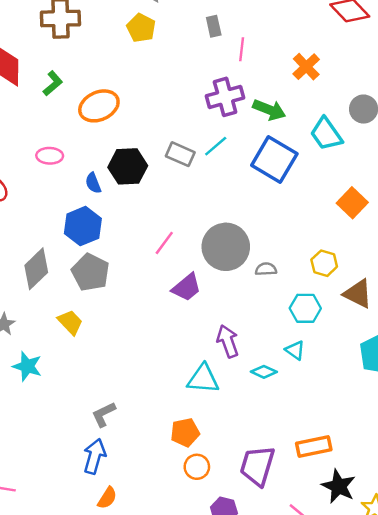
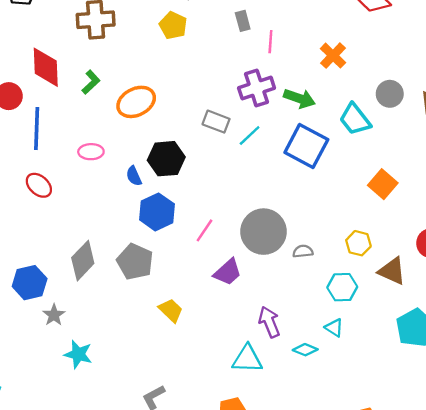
gray rectangle: (180, 154) -> (216, 122), moved
blue hexagon: (83, 226) -> (157, 212), moved
yellow trapezoid: (70, 322) -> (171, 310), moved

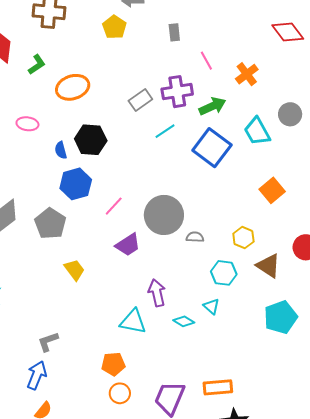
pink line: (270, 42) -> (206, 61), moved, turned -42
green arrow: (299, 98) -> (212, 106), turned -52
gray rectangle: (216, 122) -> (140, 100), moved, turned -65

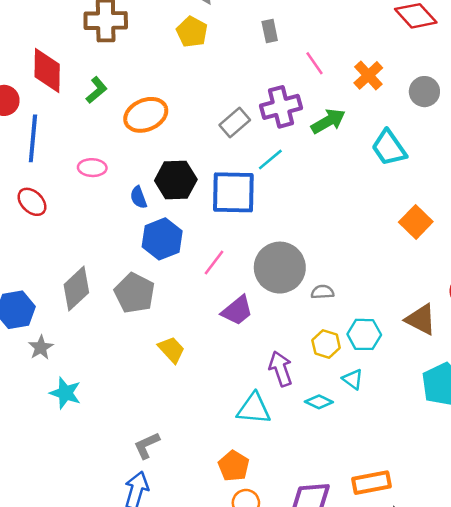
gray circle: (290, 114) -> (424, 92), moved
blue square: (212, 148) -> (233, 192), moved, turned -30
yellow hexagon: (243, 238) -> (326, 344), moved
orange pentagon: (113, 364) -> (234, 466), turned -30

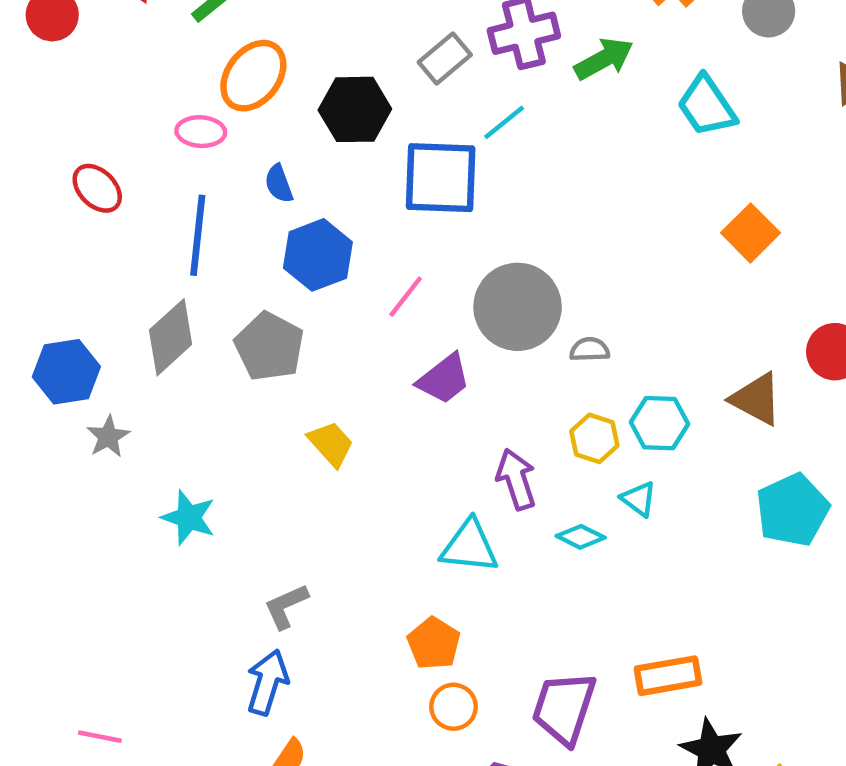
orange ellipse: (146, 115) -> (253, 76), moved, turned -30
blue line: (33, 138) -> (198, 235), moved
black hexagon: (176, 180) -> (355, 109), moved
cyan star: (65, 393) -> (189, 518), moved

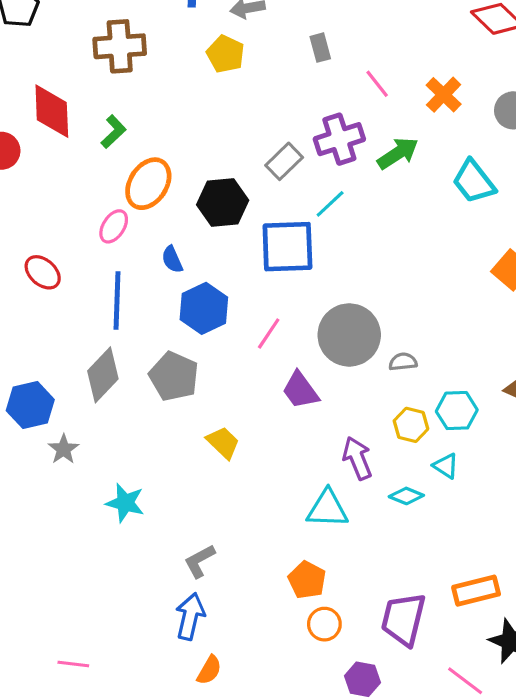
pink ellipse: (201, 132) -> (114, 226), turned -56
purple trapezoid: (444, 379) -> (300, 390), turned 96

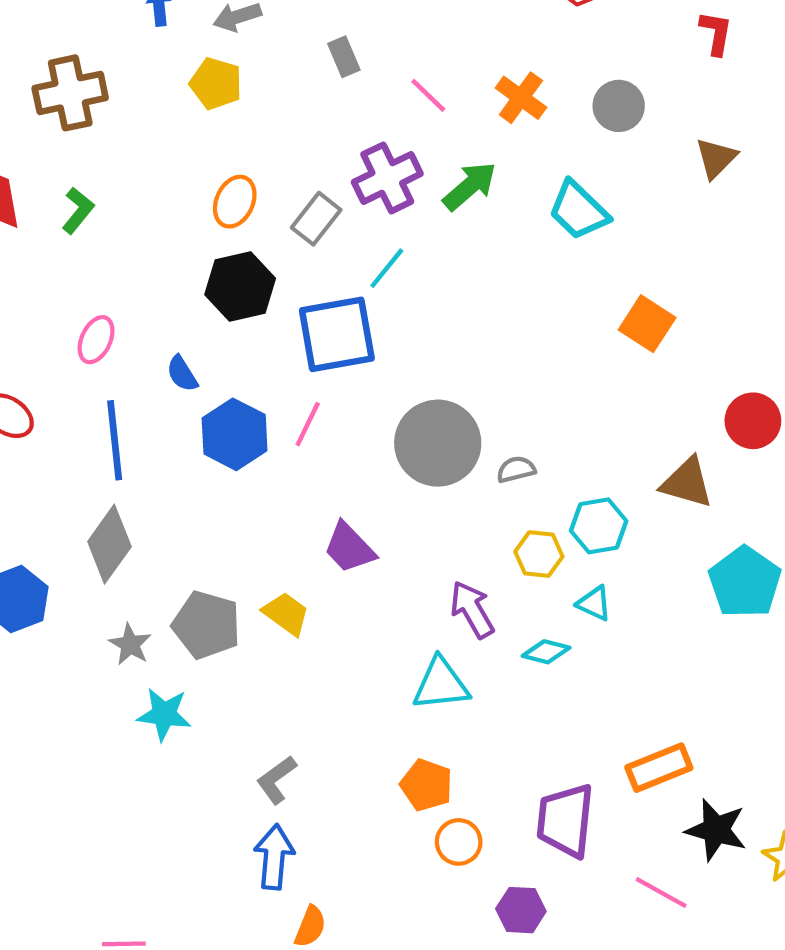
orange ellipse: (148, 184) -> (235, 202), moved, size x0.7
pink line: (269, 334) -> (308, 424), moved
gray pentagon: (174, 376) -> (206, 625), moved
purple trapezoid: (300, 390) -> (349, 548), moved
gray star: (64, 449) -> (130, 644), moved

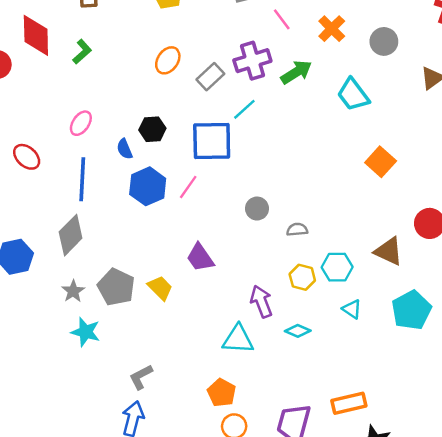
black hexagon: (240, 286) -> (152, 129), moved, size x0.7
gray circle: (438, 443) -> (257, 209), size x0.5
cyan triangle: (594, 603) -> (352, 309), moved

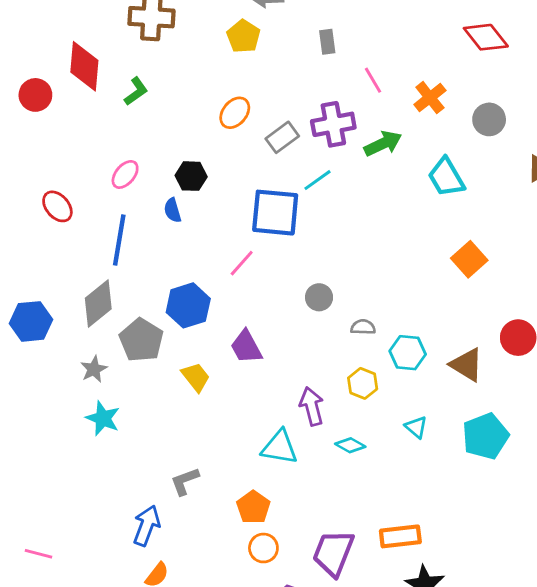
black hexagon: (152, 129) -> (191, 176), moved
blue hexagon: (148, 186) -> (188, 305), moved
cyan hexagon: (337, 267) -> (408, 353), moved
gray pentagon: (116, 287) -> (141, 340), moved
gray L-shape: (141, 377) -> (185, 481), moved

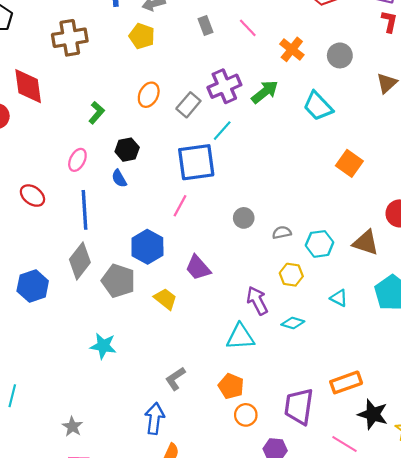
pink line: (373, 80) -> (248, 28), moved
green L-shape: (136, 91) -> (97, 113), moved
gray star: (94, 369) -> (72, 427), moved

